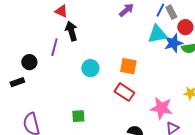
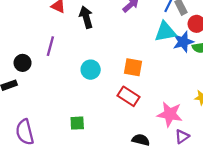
black arrow: (71, 31) -> (86, 17), moved

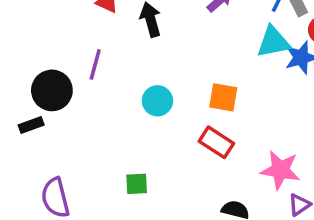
black circle: (23, 63) -> (52, 90), size x1.5

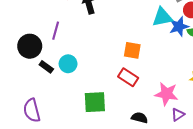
cyan circle: (157, 101) -> (68, 64), moved
black rectangle: (31, 125) -> (46, 67), moved, turned 56
green square: (137, 184) -> (95, 102), moved, size x1.6

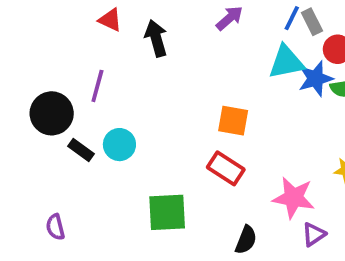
purple semicircle: (32, 110) -> (55, 227), size x0.6
black semicircle: (140, 118) -> (246, 240), turned 98

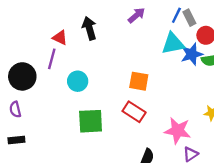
red triangle: (110, 20) -> (60, 38), moved
cyan circle: (119, 145) -> (78, 81), moved
black rectangle: (81, 150) -> (16, 140), moved, turned -42
green square: (167, 212) -> (91, 121), moved
purple semicircle: (55, 227) -> (15, 109), moved

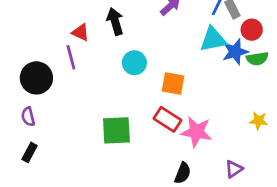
purple line: (52, 59) -> (71, 57), turned -30
cyan circle: (78, 81) -> (134, 63), moved
pink star: (178, 131) -> (197, 132), moved
black rectangle: (16, 140) -> (30, 152), turned -56

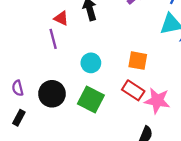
cyan circle: (134, 63) -> (91, 63), moved
black circle: (36, 78) -> (52, 94), moved
green square: (116, 130) -> (91, 99), turned 30

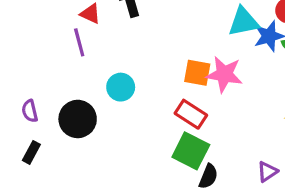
cyan circle: (91, 63) -> (121, 87), moved
green square: (91, 99) -> (191, 151), moved
pink star: (157, 101) -> (224, 74), moved

